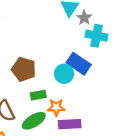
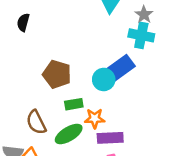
gray star: (84, 18) -> (144, 15), moved
blue rectangle: (79, 64) -> (121, 68), turned -70

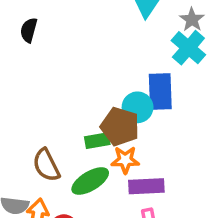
cyan cross: (141, 35) -> (188, 48), turned 30
blue rectangle: (121, 68) -> (160, 92), turned -56
brown pentagon: (57, 74) -> (120, 127), moved

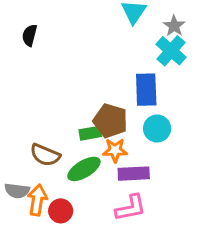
cyan circle: (138, 107) -> (157, 129), moved
brown semicircle: (46, 165) -> (45, 155), turned -40

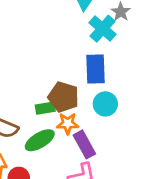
cyan cross: (171, 51) -> (103, 29), moved
purple rectangle: (134, 174) -> (84, 144), turned 64

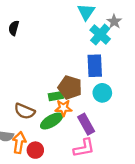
orange star: (68, 123) -> (63, 108), moved

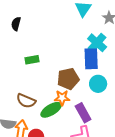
cyan cross: (100, 35) -> (97, 43), moved
brown pentagon: (70, 87) -> (68, 79), turned -30
green rectangle: (56, 96) -> (32, 60), moved

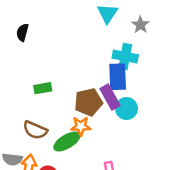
cyan cross: (97, 43) -> (125, 56), turned -30
green rectangle: (32, 60) -> (43, 88), moved
purple rectangle: (83, 113) -> (110, 97), moved

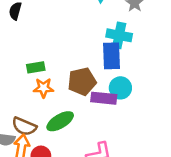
purple rectangle: (110, 97) -> (104, 98), moved, turned -55
orange star: (81, 126) -> (43, 88), moved
brown semicircle: (35, 130) -> (24, 126), moved

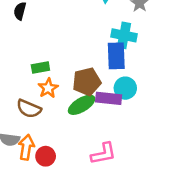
orange star: (43, 88) -> (48, 88), turned -30
green ellipse: (60, 121) -> (82, 105), moved
brown semicircle: (24, 126) -> (29, 109), moved

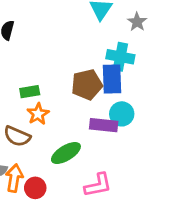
brown pentagon: (87, 82) -> (87, 85), moved
green ellipse: (82, 105) -> (66, 153), moved

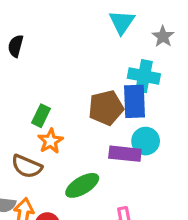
green rectangle: (30, 92) -> (41, 116), turned -54

